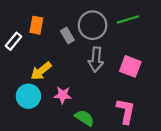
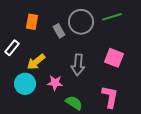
white rectangle: (14, 41) -> (12, 48), moved
gray arrow: (96, 60) -> (78, 65), moved

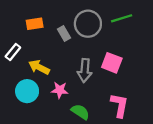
orange rectangle: (32, 22) -> (35, 24), turned 70
pink square: (114, 58) -> (112, 63), moved
yellow arrow: (36, 62) -> (39, 67), turned 66

